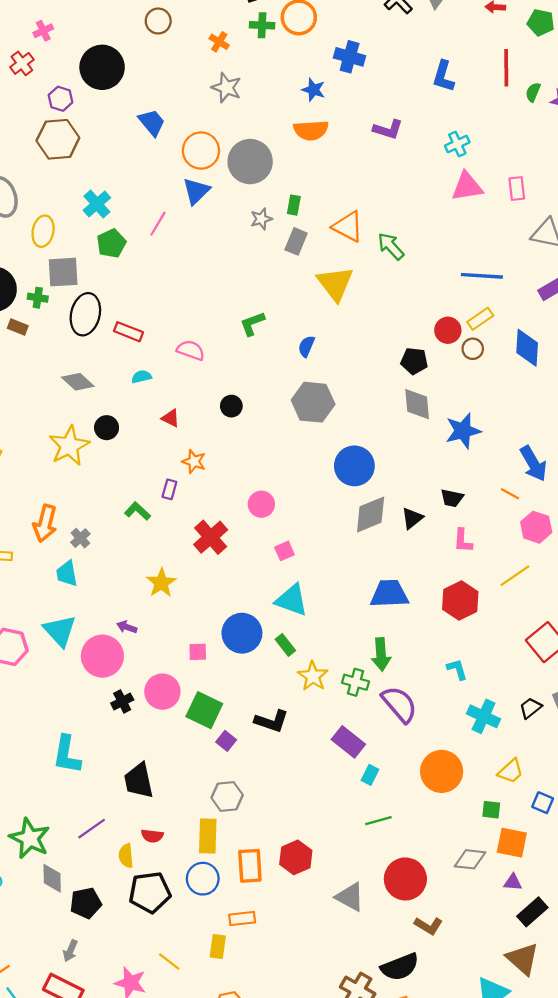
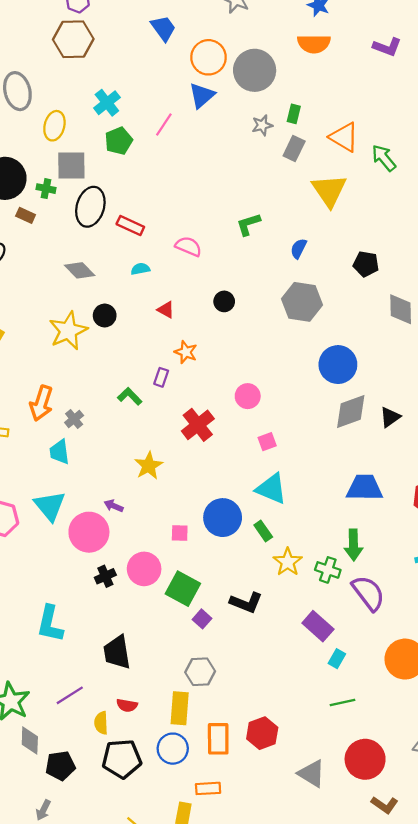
black pentagon: (414, 361) -> (366, 264), moved

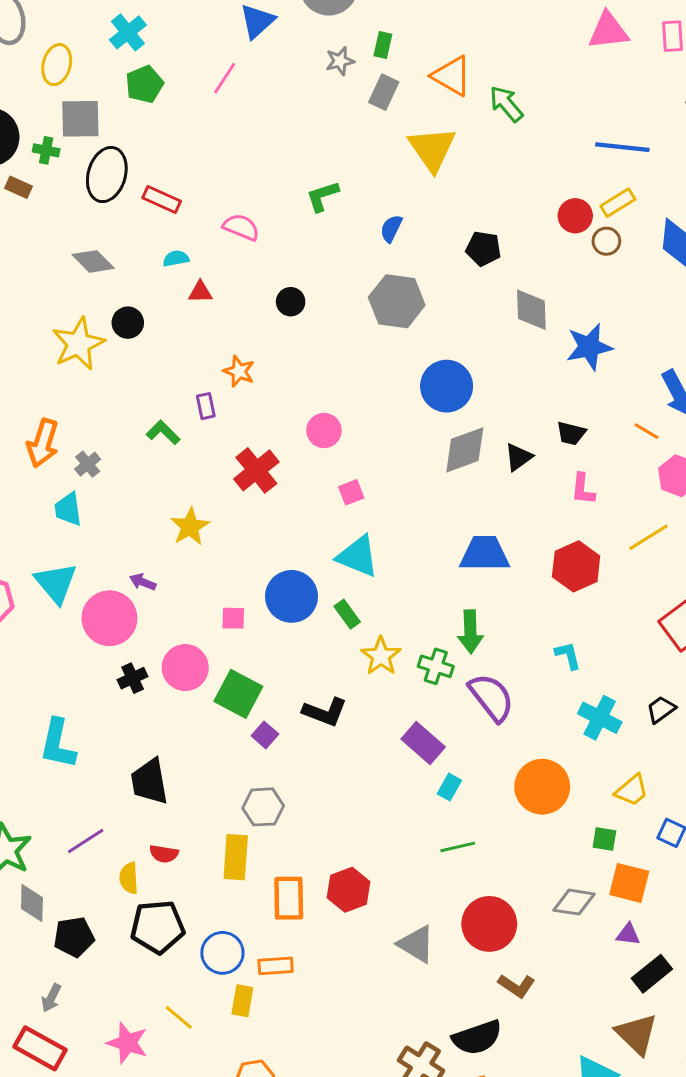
pink line: (164, 125) -> (225, 78), moved
red triangle: (166, 310) -> (200, 292), moved, turned -30
purple rectangle: (161, 377) -> (206, 406), turned -30
blue circle: (173, 749) -> (222, 953), moved

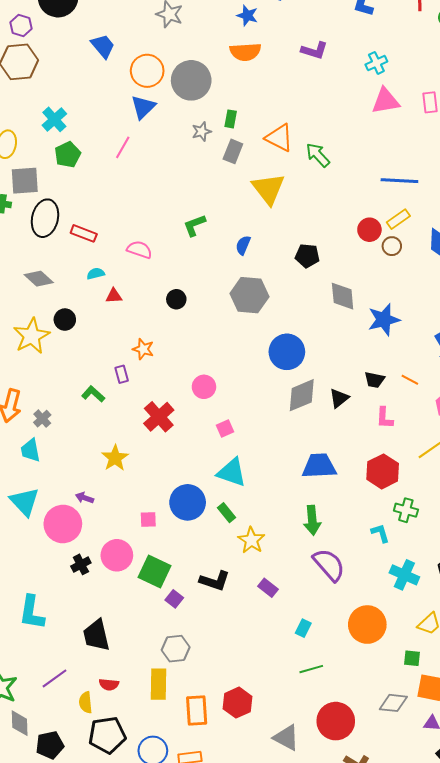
orange line: (647, 431) -> (410, 380), moved
green cross: (436, 666) -> (406, 510), moved
purple rectangle: (423, 743) -> (268, 588), moved, size x0.7

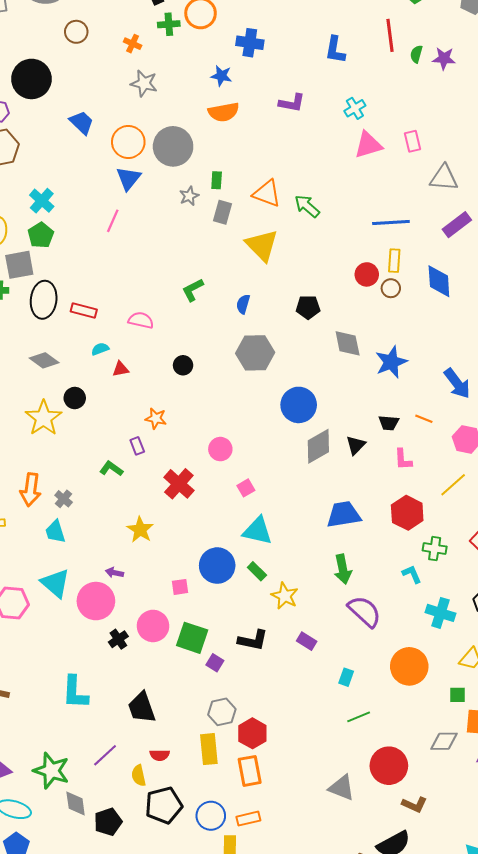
green pentagon: (68, 155) -> (41, 235), moved
yellow rectangle: (398, 219) -> (394, 261), turned -45
red hexagon: (237, 703) -> (252, 733), moved

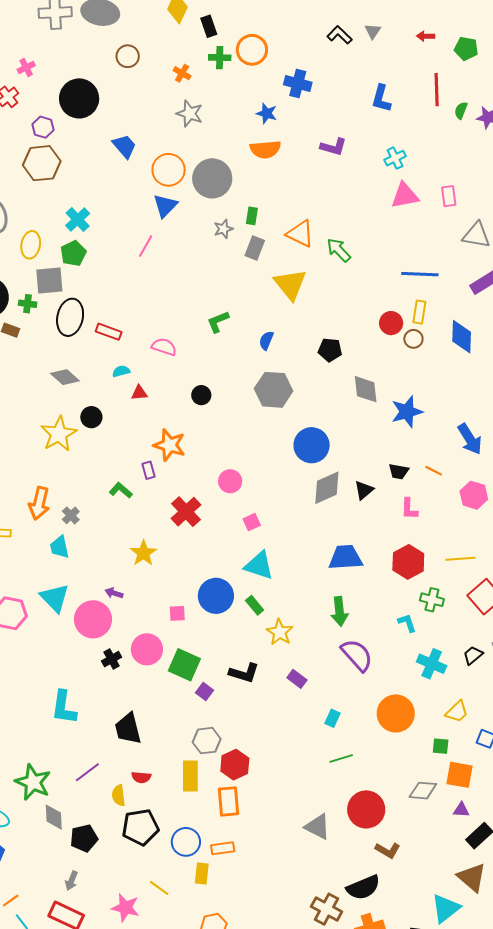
orange star: (156, 418) -> (169, 445), size x1.5
yellow line: (453, 485) -> (460, 559), moved, turned 32

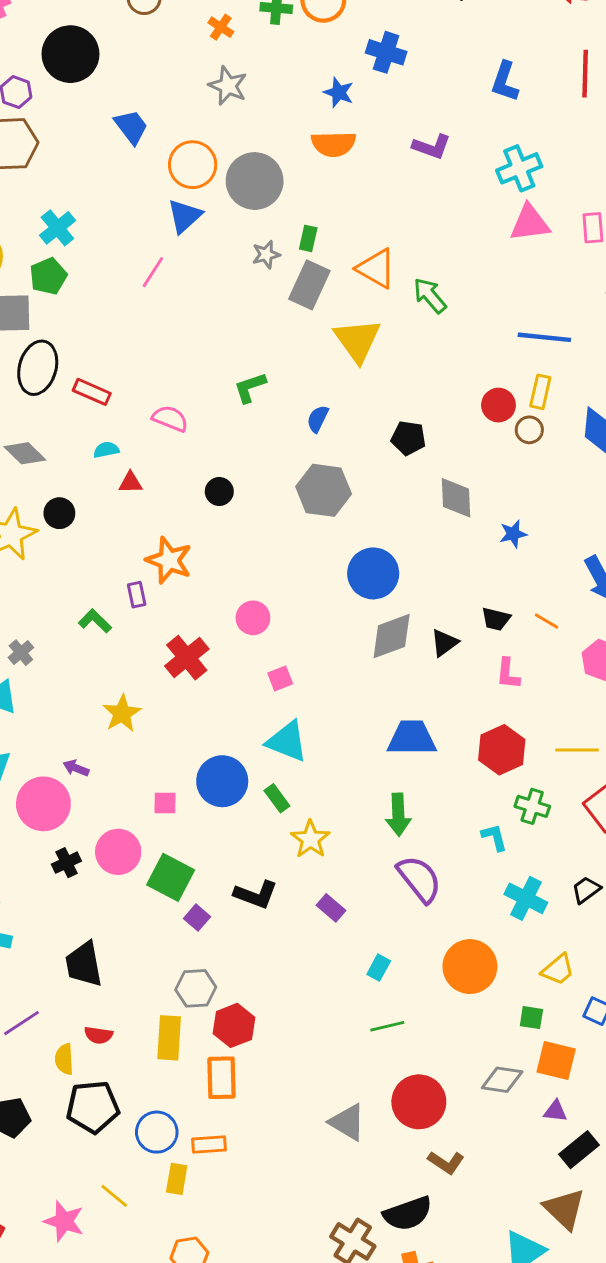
cyan cross: (395, 158) -> (519, 168), size x1.4
gray rectangle: (255, 248) -> (309, 285), size x1.4
blue star: (407, 412) -> (513, 534), size x0.6

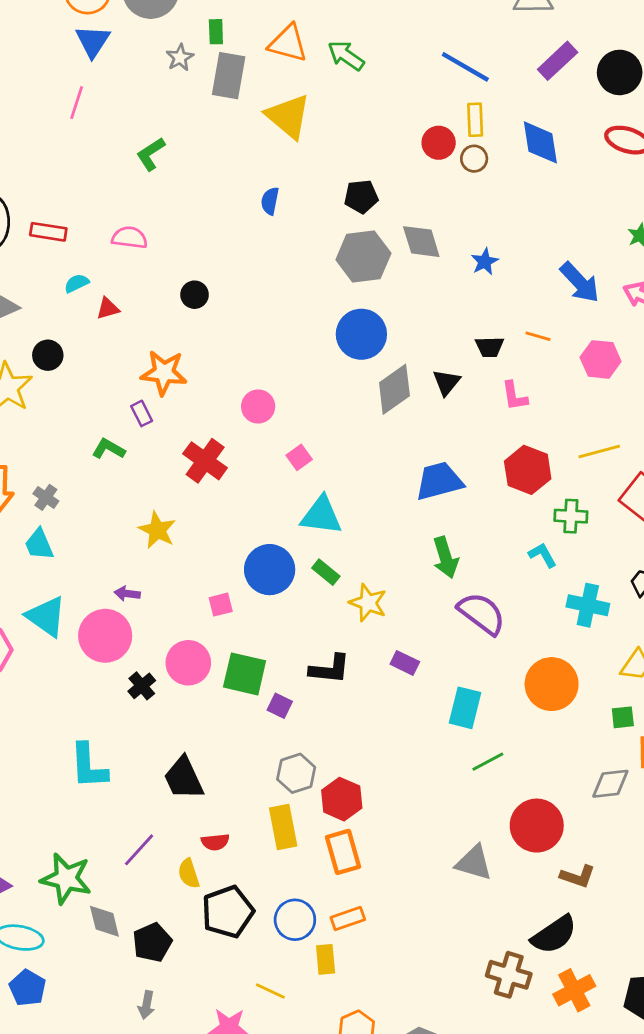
blue line: (544, 337) -> (465, 67), turned 39
green L-shape: (250, 387) -> (151, 154), moved
gray hexagon: (324, 490) -> (363, 256), moved
cyan rectangle: (379, 968) -> (465, 708), size x1.6

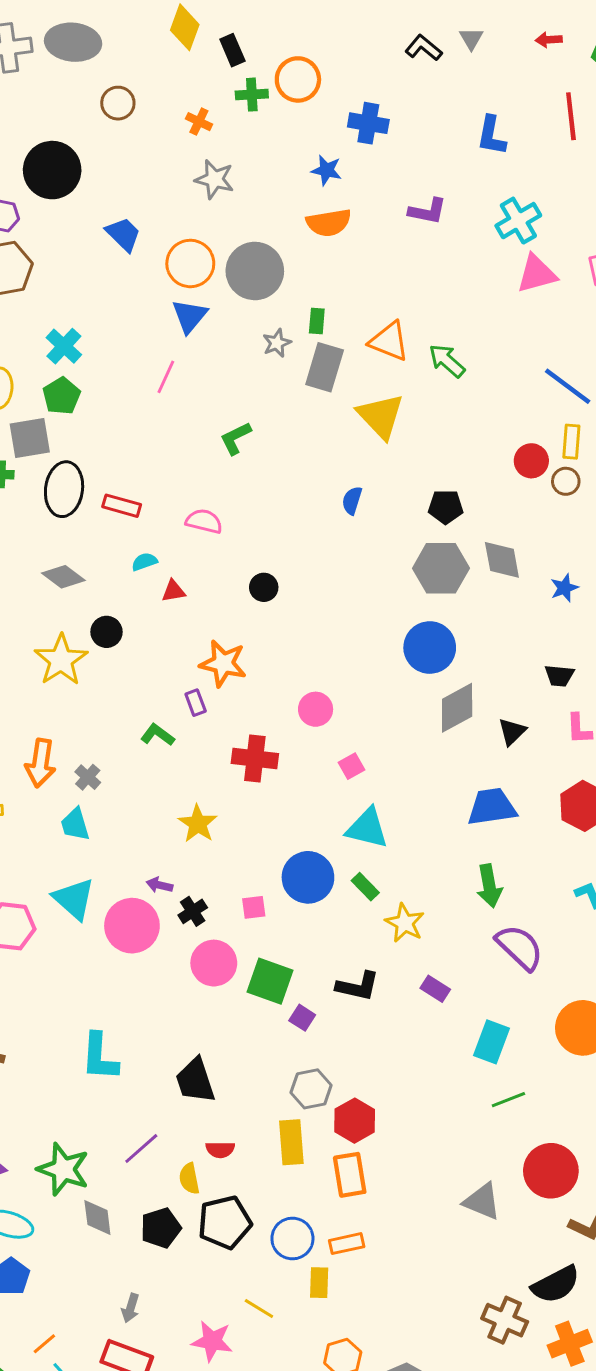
black triangle: (446, 382) -> (512, 732), moved
red cross: (205, 461) -> (255, 758), turned -36
black cross: (142, 686) -> (193, 911), moved
black pentagon: (152, 942) -> (161, 1228), moved

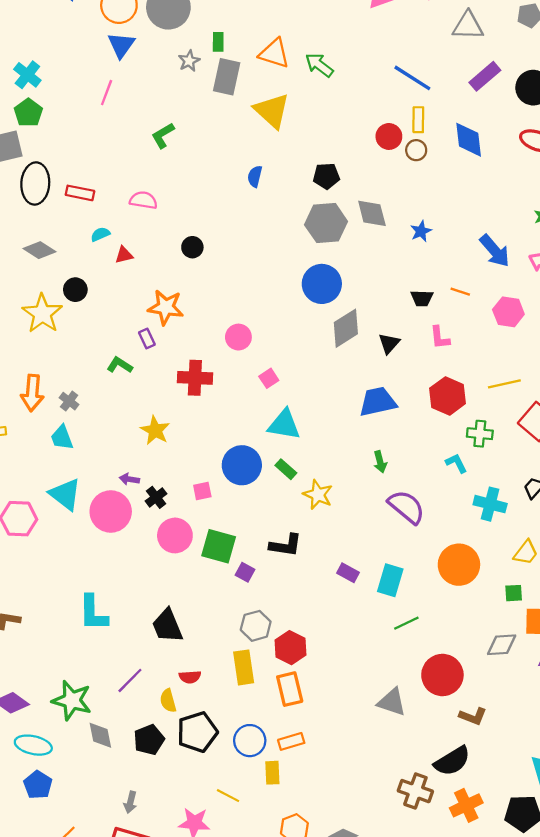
green arrow: (489, 886) -> (380, 462), size x0.7
purple rectangle: (435, 989) -> (348, 573), moved

